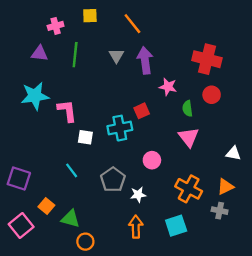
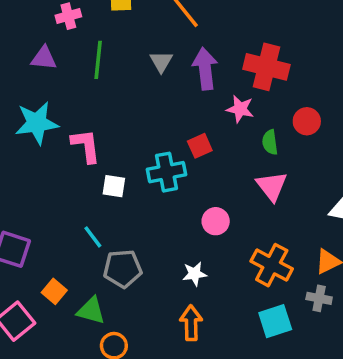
red cross: (207, 59) -> (266, 67), moved
gray pentagon: (113, 180) -> (123, 269), moved, turned 30
cyan square: (176, 226) -> (275, 321), moved

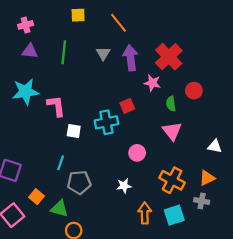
pink cross: (68, 16) -> (26, 25), moved
red cross: (266, 67) -> (169, 57), turned 32
cyan line: (93, 237) -> (61, 163), turned 56
orange arrow: (191, 323) -> (145, 213), moved

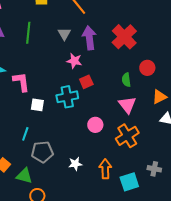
pink star: (152, 83) -> (74, 61), moved
orange triangle: (207, 178) -> (159, 97), moved
orange cross: (172, 180) -> (127, 136), moved, turned 30
white star: (124, 186) -> (75, 164), moved
orange arrow: (145, 213) -> (105, 169), moved

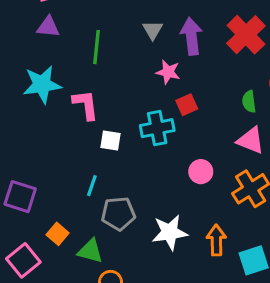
green line: (28, 33) -> (97, 47), moved
pink triangle: (127, 105) -> (251, 140), turned -30
white star: (75, 164) -> (170, 232), size x1.6

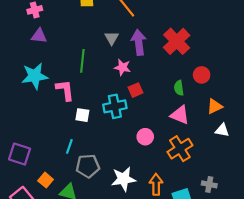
green line: (97, 47) -> (82, 61), moved

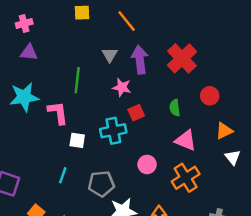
green semicircle: (179, 88) -> (175, 108), moved
white triangle: (222, 130) -> (233, 157), turned 40
gray pentagon: (88, 166) -> (101, 184), moved

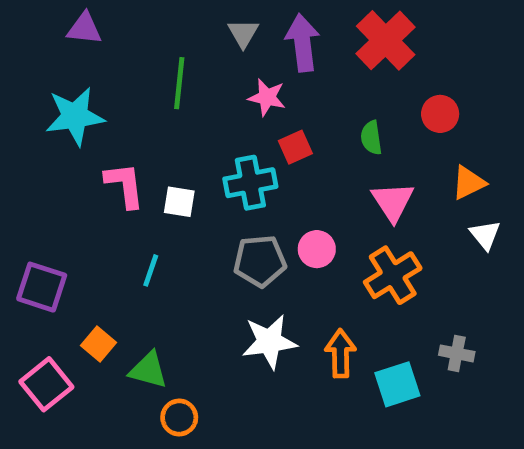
pink L-shape: (58, 113) -> (125, 185), moved
pink triangle: (186, 140) -> (393, 202), turned 35
gray pentagon: (101, 184) -> (260, 261), moved

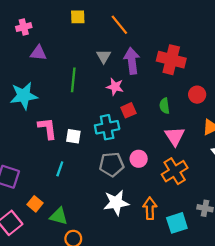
purple triangle: (84, 29) -> (38, 53), moved
red cross: (386, 40) -> (171, 60), turned -32

